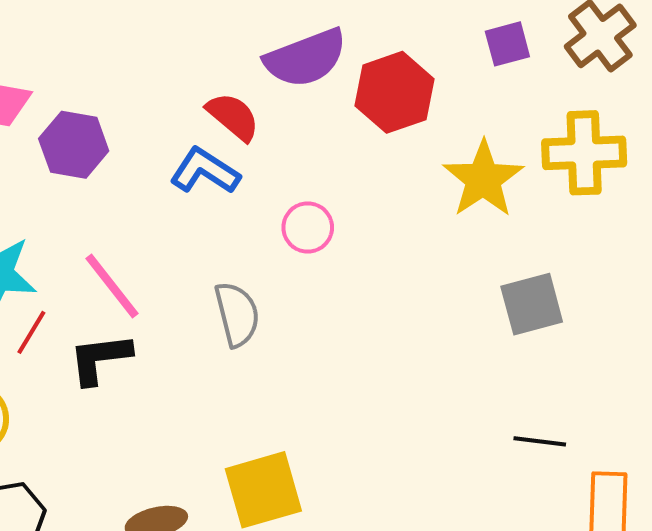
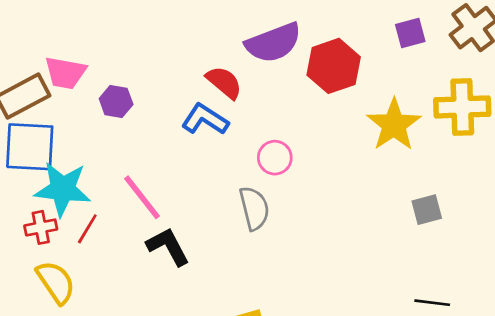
purple hexagon: (74, 145) -> (116, 102), size x0.7
gray square: (532, 304) -> (427, 210), size x0.7
gray semicircle: (237, 314) -> (254, 208), moved
black L-shape: (100, 359) -> (168, 247), moved, turned 69

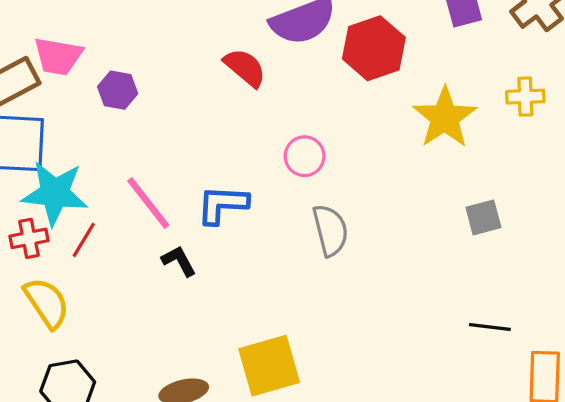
yellow cross: (462, 107) -> (525, 97), size x0.6
blue L-shape: (205, 119) -> (222, 205), moved, turned -30
gray semicircle: (254, 208) -> (330, 230), moved
black L-shape: (168, 247) -> (179, 261), size x0.7

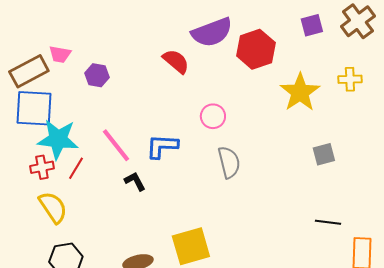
pink trapezoid: (58, 56) -> (60, 54), size x0.7

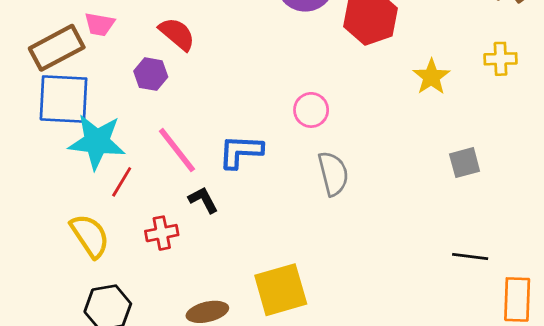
red semicircle: (176, 61) -> (177, 34), moved
purple hexagon: (97, 75) -> (151, 74), moved
yellow star: (300, 92) -> (431, 77), size x0.7
red cross: (42, 167) -> (162, 233), moved

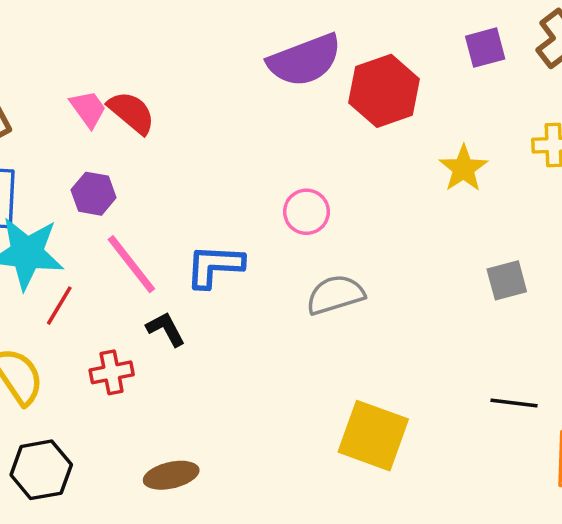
pink trapezoid: (100, 24) -> (88, 109), moved, turned -136
purple hexagon: (151, 74) -> (94, 194), moved
gray semicircle: (333, 174) -> (335, 295), turned -93
yellow square: (281, 290) -> (373, 436), moved, turned 36

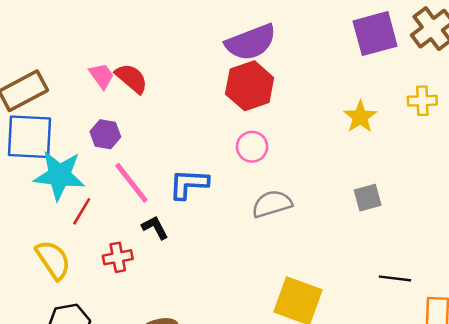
purple square: (485, 48) -> (375, 34), size x1.6
red hexagon: (384, 91) -> (250, 86), moved
gray square: (507, 280) -> (368, 198), moved

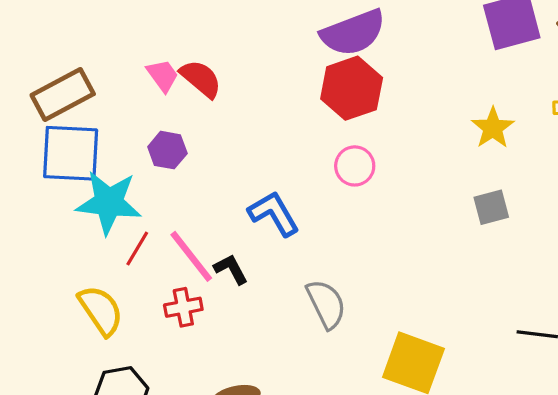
pink line: (131, 183) -> (191, 256), moved
blue L-shape: (189, 184) -> (274, 214), turned 57
gray square: (368, 198) -> (491, 207), moved
gray semicircle: (272, 204) -> (326, 304), moved, turned 81

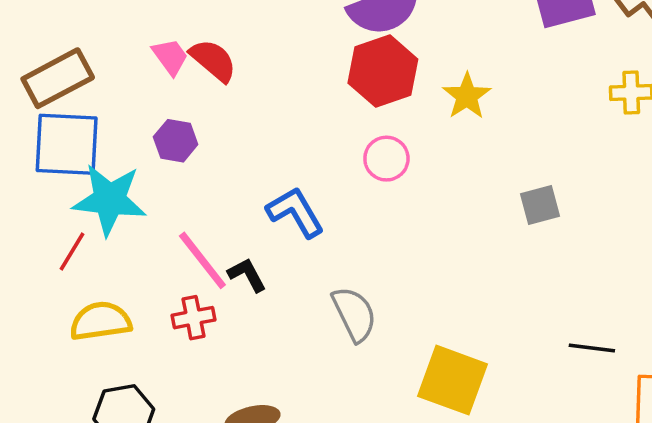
yellow star: (493, 128) -> (467, 96), moved
red line: (137, 248) -> (72, 251), moved
yellow semicircle: (101, 310) -> (101, 321), turned -64

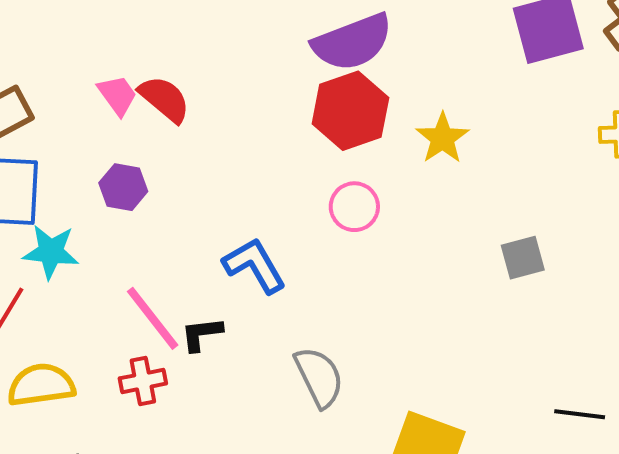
cyan star: (110, 200) -> (51, 252), size x0.7
black L-shape: (247, 275) -> (202, 334), turned -69

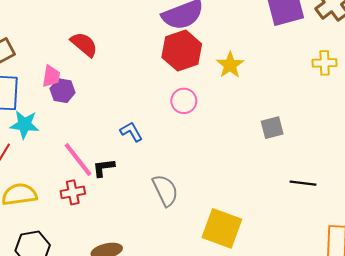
pink trapezoid: (117, 95) -> (51, 76), moved, turned 45
blue L-shape: (254, 265) -> (131, 132), size x0.7
black line: (580, 414) -> (303, 183), moved

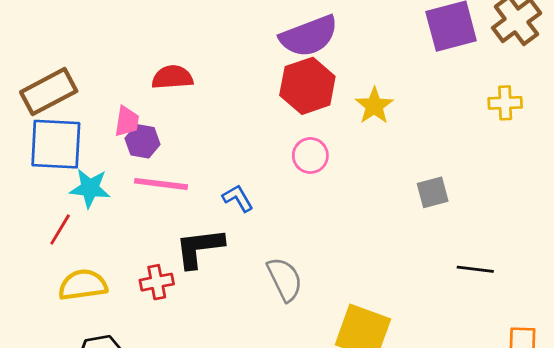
red semicircle: (84, 44) -> (172, 77), turned -44
pink line: (78, 159) -> (161, 184), moved, turned -45
black L-shape: (104, 168) -> (199, 248), size x1.6

